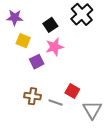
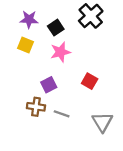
purple star: (15, 18) -> (29, 19), moved
purple square: (37, 62) -> (49, 85), moved
red square: (72, 91) -> (90, 81), moved

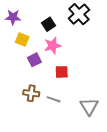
purple star: (29, 19) -> (13, 17), moved
red square: (90, 81) -> (62, 72), moved, turned -32
purple square: (49, 85) -> (34, 60), moved

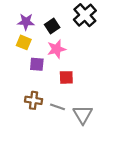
purple star: (13, 17) -> (26, 22), moved
purple square: (34, 60) -> (37, 64), turned 32
gray triangle: (89, 106) -> (83, 115), moved

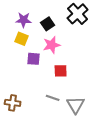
brown cross: (34, 100) -> (13, 103), moved

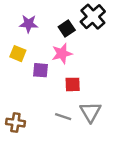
black square: (48, 24) -> (67, 29), moved
yellow square: (22, 39) -> (18, 54), moved
gray triangle: (76, 105) -> (90, 112), moved

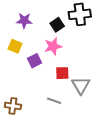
black cross: (93, 17) -> (80, 14), turned 35
purple square: (40, 70) -> (35, 61), turned -32
gray triangle: (90, 112) -> (81, 85), moved

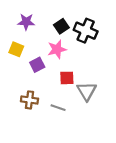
black cross: (80, 14) -> (86, 31), moved, turned 30
brown cross: (13, 106) -> (29, 100), moved

